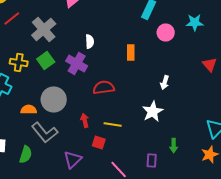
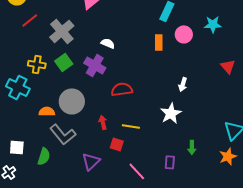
white semicircle: (90, 42) -> (108, 43), turned -64
orange rectangle: (131, 52) -> (159, 42), moved

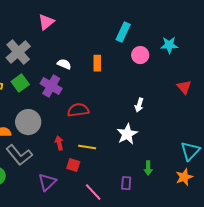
orange rectangle: (159, 42) -> (97, 63), moved

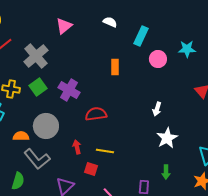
white semicircle: (64, 64) -> (110, 22), moved
white star: (127, 134) -> (167, 138), moved

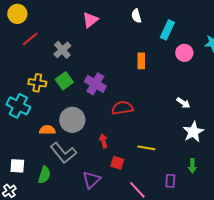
white semicircle: (110, 22) -> (136, 16), turned -128
gray cross: (36, 56) -> (62, 50), size x0.7
white arrow: (157, 109) -> (183, 103), turned -72
yellow line: (105, 151) -> (146, 148), moved

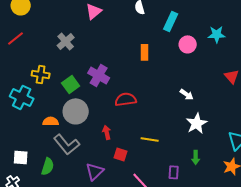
red line: (30, 39) -> (16, 38), moved
green square: (64, 81) -> (71, 84), moved

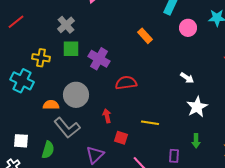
orange rectangle: (145, 52) -> (145, 36), turned -42
green square: (71, 84) -> (71, 49), moved, turned 36

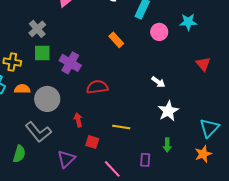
orange semicircle: (51, 105) -> (22, 89), moved

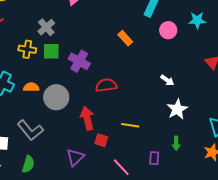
yellow cross: (12, 62) -> (27, 49), moved
red arrow: (78, 120) -> (87, 118), size x1.6
gray L-shape: (38, 132) -> (30, 130), moved
green semicircle: (19, 154) -> (28, 164), moved

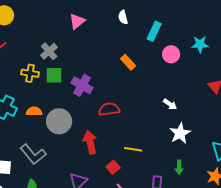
red square: (101, 140) -> (113, 167), moved, turned 32

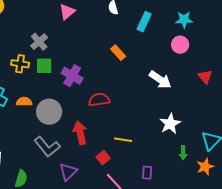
cyan star: (200, 44) -> (184, 20), moved
pink circle: (171, 54) -> (180, 45), moved
white arrow: (170, 104) -> (160, 80), moved, size x1.6
gray L-shape: (33, 154) -> (47, 147), moved
green arrow: (179, 167) -> (183, 153), moved

